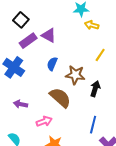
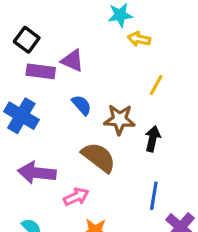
purple rectangle: (28, 41) -> (41, 71), turned 48
blue semicircle: (52, 64) -> (82, 105), turned 120
purple arrow: (21, 104) -> (37, 173), size x1.6

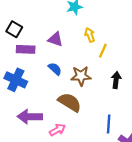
yellow arrow: (139, 39) -> (90, 35), moved, turned 64
purple triangle: (72, 61) -> (55, 39), moved
black arrow: (153, 139) -> (116, 80), moved

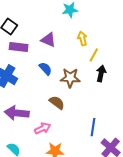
black arrow: (116, 80) -> (101, 74), moved
brown semicircle: (70, 102) -> (57, 103), size x0.7

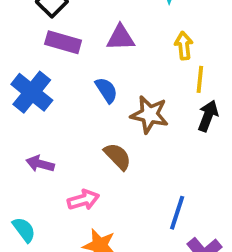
purple triangle: (48, 40) -> (120, 38), turned -35
yellow line: (94, 55) -> (200, 79), turned -32
purple arrow: (17, 113) -> (40, 164), size x0.6

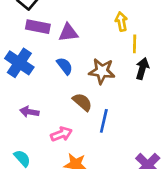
purple triangle: (120, 38) -> (68, 33), moved
blue semicircle: (106, 90) -> (65, 66), moved
blue line: (177, 213) -> (104, 121), moved

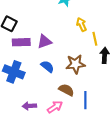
pink arrow: (61, 134) -> (55, 107), moved

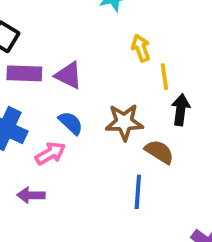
purple triangle: (45, 42) -> (69, 75), turned 42
brown semicircle: (66, 90) -> (159, 152), moved
pink arrow: (55, 107) -> (50, 153), moved

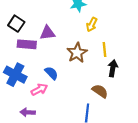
yellow arrow: (141, 48) -> (92, 25), moved, turned -136
purple triangle: (69, 75) -> (47, 33), moved, turned -35
brown star: (124, 122) -> (77, 53), moved, turned -30

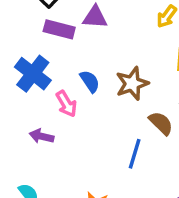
brown star: (77, 53) -> (132, 84), moved
pink arrow: (39, 89) -> (66, 104), turned 77

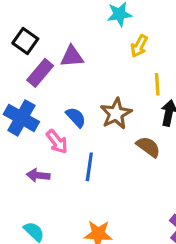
purple rectangle: (59, 29) -> (40, 73), turned -56
blue line: (135, 154) -> (89, 167), moved

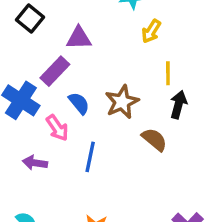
purple rectangle: (40, 73) -> (55, 71), moved

